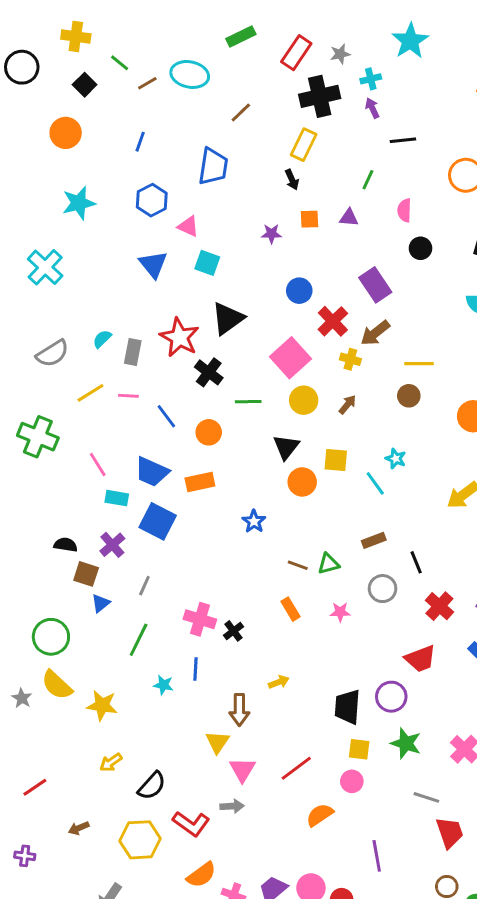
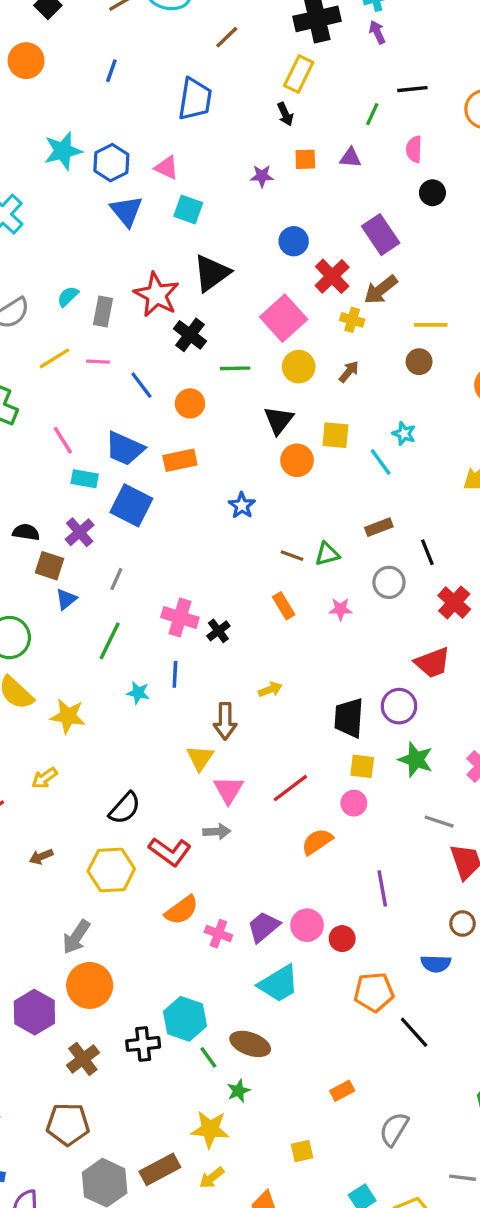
black line: (403, 140) -> (412, 89), moved
blue hexagon: (152, 200) -> (111, 163), moved
cyan star: (79, 203) -> (63, 151), moved
yellow arrow: (111, 762) -> (44, 778), moved

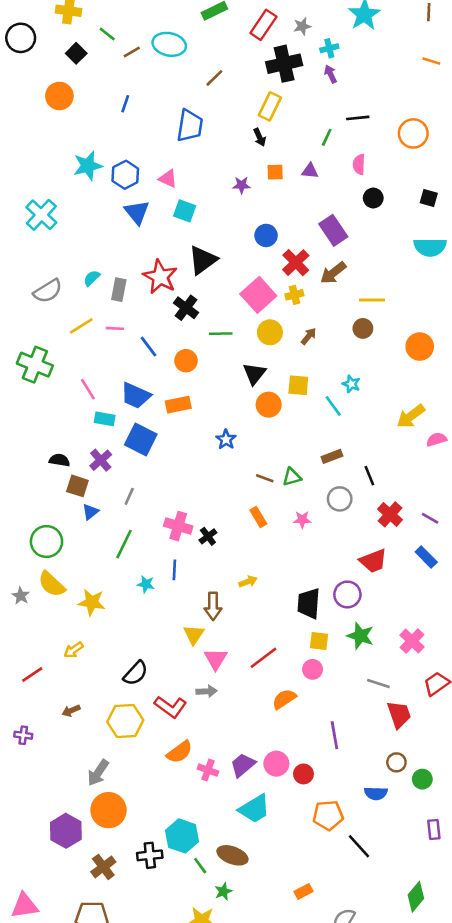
yellow cross: (352, 320) -> (294, 295), moved, turned -30

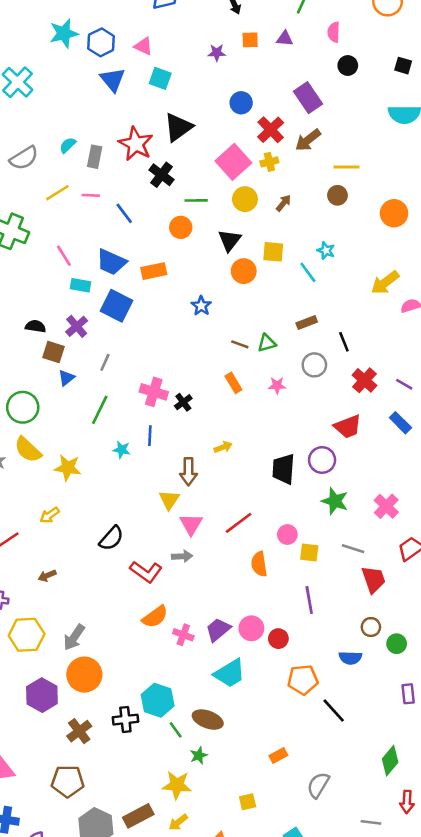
orange circle: (186, 361) -> (181, 227), moved
yellow square: (319, 641) -> (309, 552), moved
orange semicircle: (284, 699) -> (259, 564), turned -65
yellow hexagon: (125, 721) -> (27, 635), moved

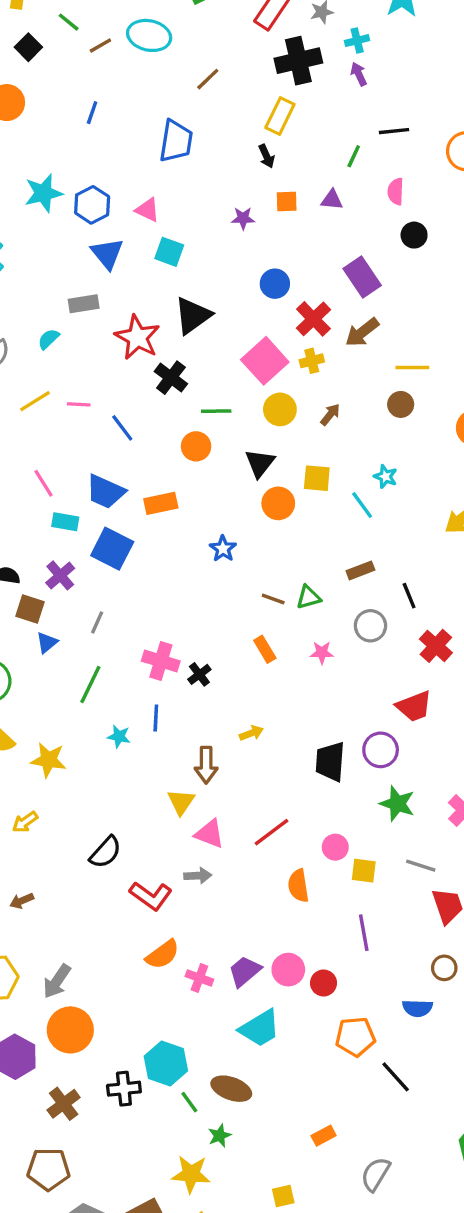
gray rectangle: (95, 157) -> (84, 304), moved, turned 70
pink triangle: (191, 524) -> (209, 834), turned -40

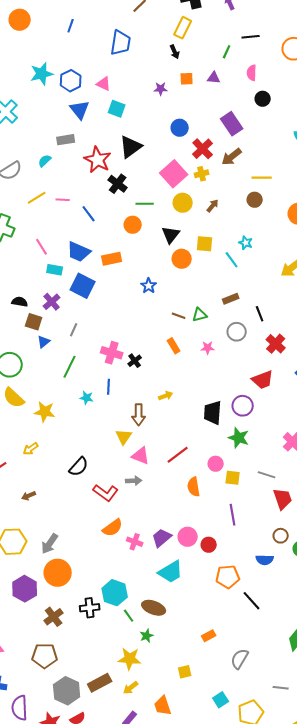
green star: (397, 804) -> (239, 438), moved

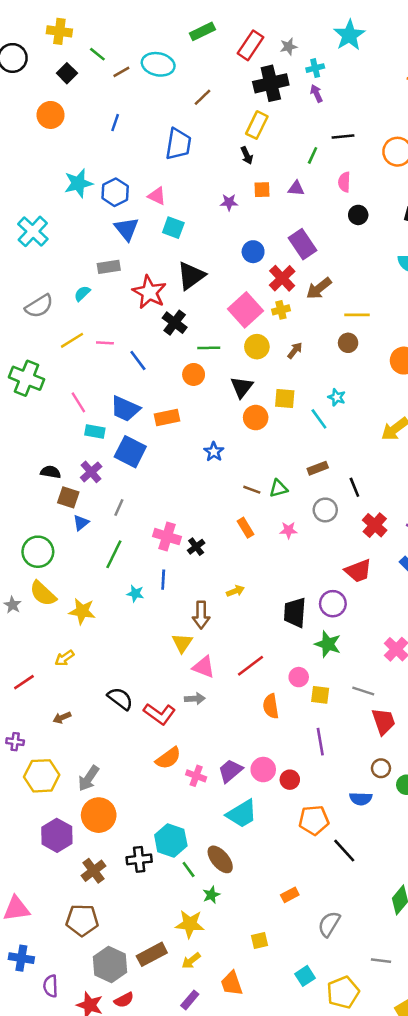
purple rectangle: (232, 124) -> (302, 244), moved
black semicircle: (79, 467) -> (120, 699), moved, turned -95
brown ellipse: (154, 608) -> (220, 859), turned 30
purple semicircle: (20, 708) -> (51, 986), size x0.7

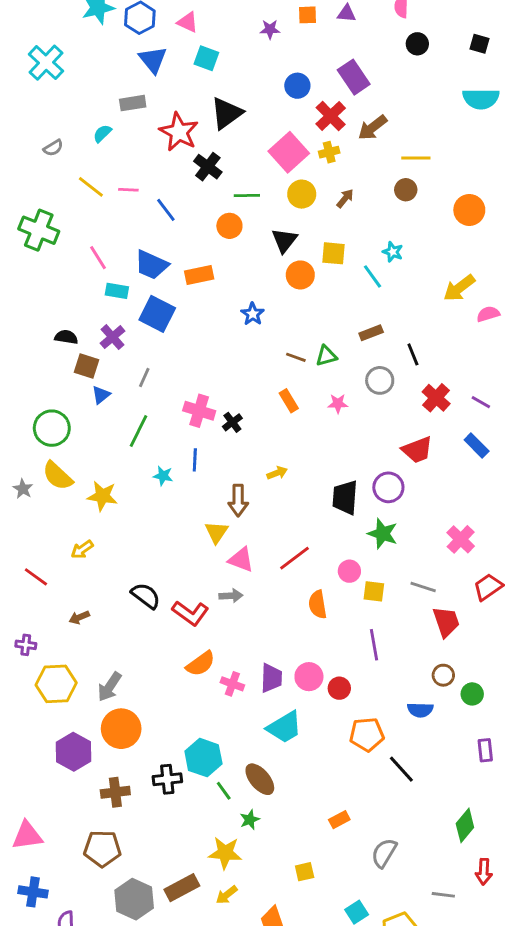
gray semicircle: (39, 306) -> (53, 148), size x0.6
yellow line: (72, 340) -> (91, 187), turned 70
red line: (24, 682) -> (36, 577), turned 70
purple trapezoid: (230, 771) -> (271, 678), turned 132
brown cross: (94, 871) -> (115, 792), turned 30

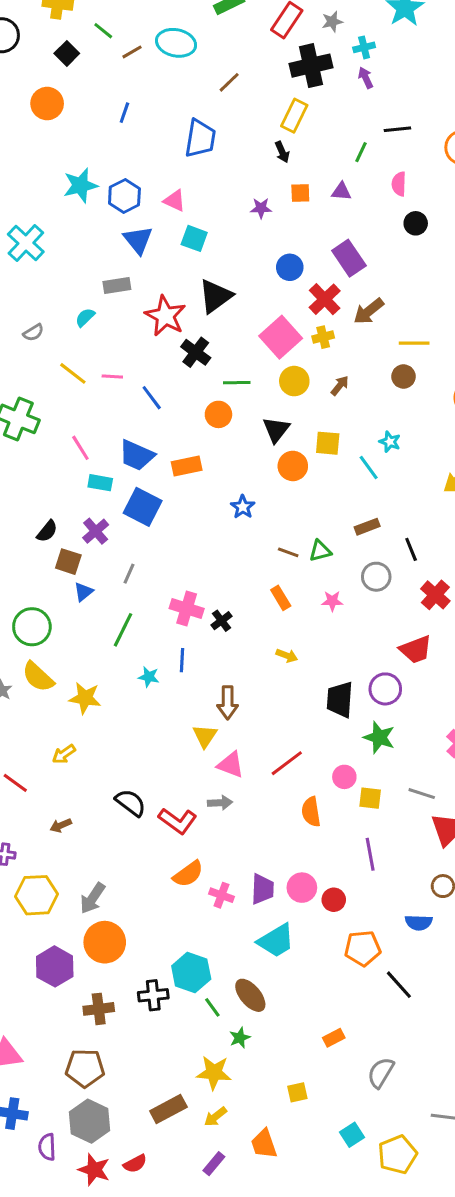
black semicircle: (66, 337) -> (47, 531), turned 120
yellow arrow: (277, 473) -> (287, 656), moved, turned 42
gray hexagon: (134, 899) -> (90, 1121), moved

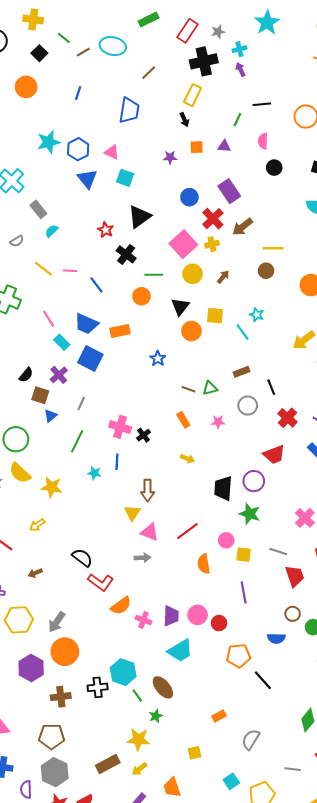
gray rectangle: (117, 286) -> (38, 209), moved, turned 60
red star: (165, 316) -> (106, 230), size x0.6
cyan rectangle: (100, 483) -> (62, 342), turned 35
red L-shape: (178, 821) -> (101, 582), moved

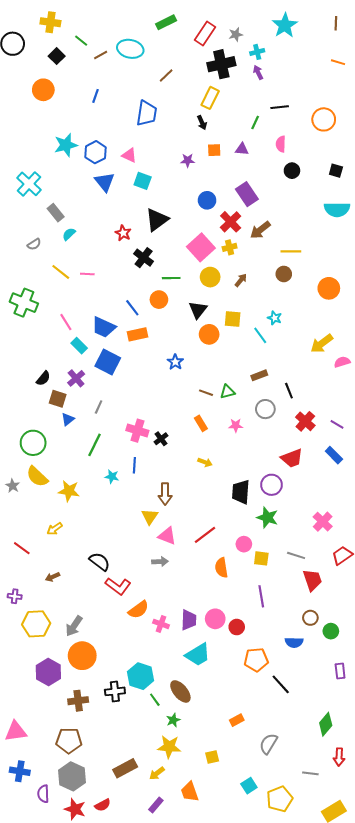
blue line: (97, 285) -> (132, 308), moved
yellow star: (138, 739) -> (169, 747), moved

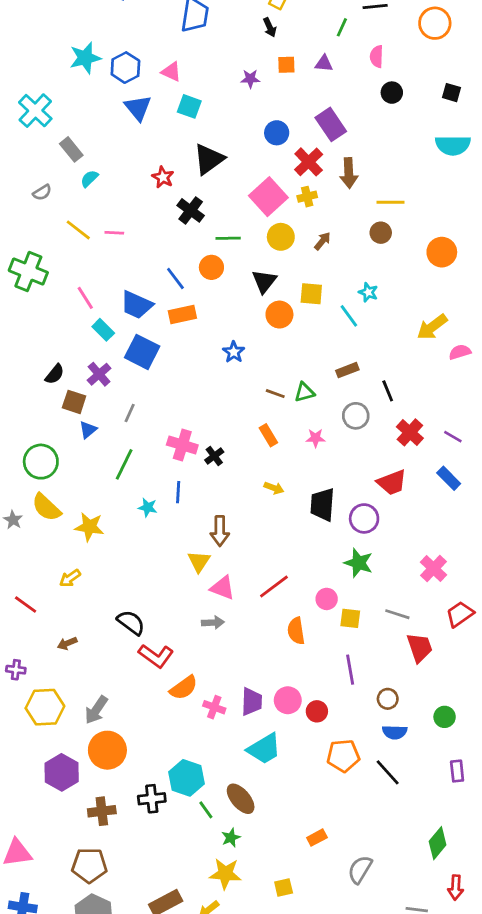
brown arrow: (260, 230) -> (349, 173), turned -55
black trapezoid: (241, 492) -> (322, 505), moved
brown circle: (310, 618) -> (388, 699), moved
black line: (281, 684) -> (388, 772), moved

